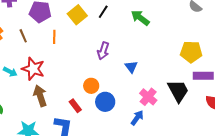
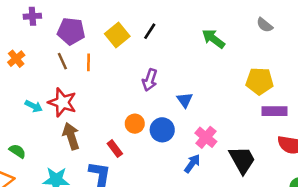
green arrow: (140, 18) -> (213, 39), moved
brown line: (23, 36) -> (62, 61), moved
black trapezoid: (178, 91) -> (242, 160), moved
blue circle: (105, 102) -> (162, 130), moved

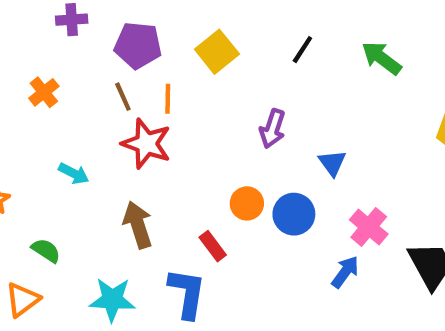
black line: (150, 31) -> (302, 50), moved
red star: (62, 102) -> (146, 144), moved

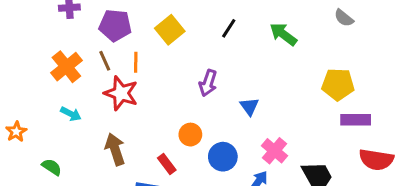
orange cross: (44, 92) -> (66, 67), moved, size x1.5
blue circle: (294, 214) -> (223, 157), moved

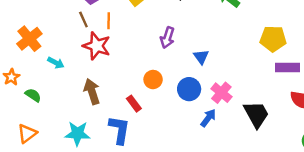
orange cross: (66, 67) -> (29, 39), moved
blue circle: (223, 157) -> (189, 89), moved
green semicircle: (52, 167) -> (33, 95), moved

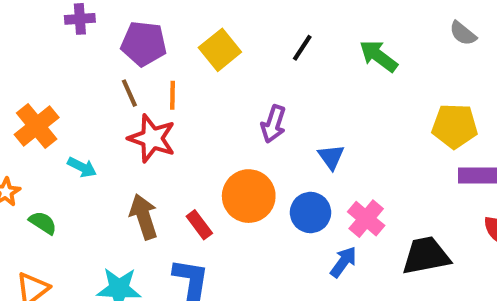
orange circle: (153, 80) -> (249, 196), size x1.6
red rectangle: (134, 104) -> (199, 225), moved
black trapezoid: (256, 114) -> (426, 256), turned -72

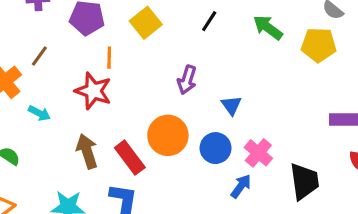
brown line: (129, 93) -> (39, 56), moved, turned 60
yellow pentagon: (455, 126) -> (319, 45), moved
red rectangle: (199, 225) -> (130, 158), size x1.5
black trapezoid: (426, 256) -> (304, 181), turned 93

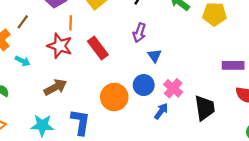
purple arrow: (187, 80) -> (139, 33), moved
orange circle: (168, 135) -> (114, 97), moved
brown arrow: (87, 151) -> (55, 87), turned 80
red rectangle: (130, 158) -> (98, 48), moved

